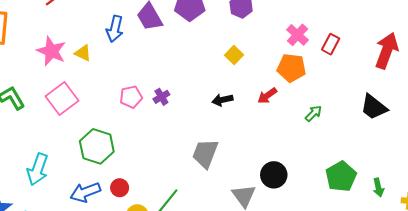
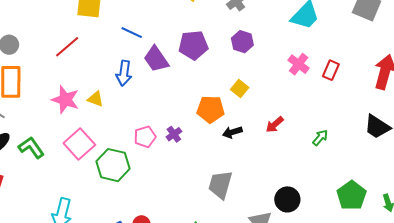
orange pentagon: (291, 68) -> (210, 109), moved
green hexagon: (97, 146) -> (113, 165), moved

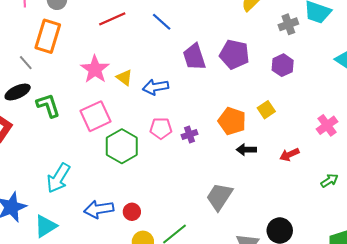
blue line: (132, 33) -> (162, 22), moved
pink cross: (299, 64) -> (327, 125), moved
blue arrow: (124, 73) -> (156, 87), moved, turned 55

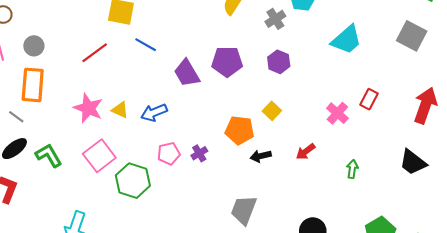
green arrow: (329, 181) -> (352, 169), turned -36

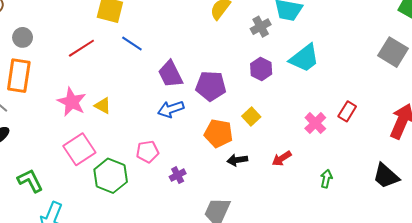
cyan trapezoid: (347, 40) -> (304, 58), moved
purple pentagon: (227, 62) -> (211, 86), moved
blue arrow: (154, 113) -> (171, 109), moved
purple cross: (199, 153) -> (178, 175), moved
green L-shape: (49, 155) -> (30, 181), moved

